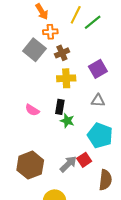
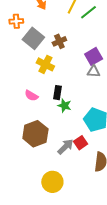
orange cross: (50, 32) -> (16, 21), moved
yellow cross: (66, 78) -> (45, 64), moved, turned 30
gray triangle: (98, 101) -> (94, 71), moved
brown hexagon: (30, 165) -> (35, 134), moved

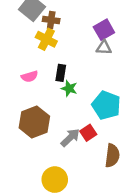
brown cross: (59, 41) -> (51, 20), moved, turned 32
pink semicircle: (31, 96) -> (30, 76), turned -48

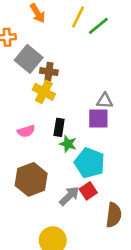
purple square: (104, 30) -> (98, 119), moved, turned 30
cyan pentagon: (106, 105) -> (90, 163), moved

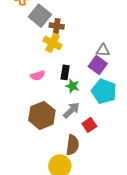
purple square: (98, 119) -> (98, 65), turned 36
cyan pentagon: (90, 163) -> (104, 91), moved
gray arrow: (69, 196) -> (71, 110), moved
brown semicircle: (114, 215) -> (72, 145), moved

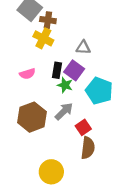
gray triangle: (103, 50) -> (83, 47), moved
purple square: (98, 65) -> (74, 70), moved
brown semicircle: (72, 145) -> (88, 148), moved

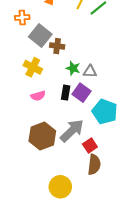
yellow cross: (43, 38) -> (33, 67), moved
green star: (65, 85) -> (73, 68), moved
gray arrow: (64, 111) -> (72, 131), size x1.4

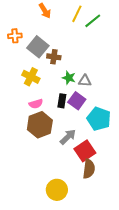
orange cross: (22, 17) -> (15, 36), moved
gray arrow: (72, 131) -> (68, 137), size x0.7
brown hexagon: (42, 136) -> (40, 125), moved
red square: (90, 145) -> (85, 151), size x1.5

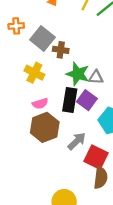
green star: (69, 78) -> (78, 74), size x1.5
black rectangle: (62, 101) -> (70, 100), size x1.5
red square: (85, 151) -> (96, 157), turned -30

